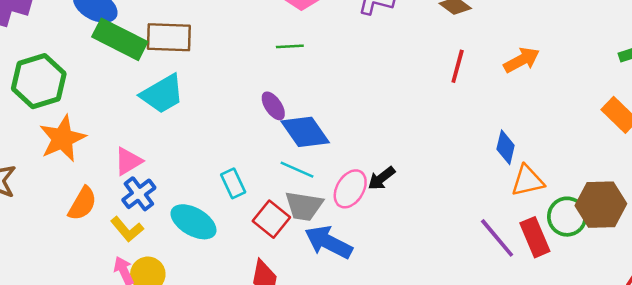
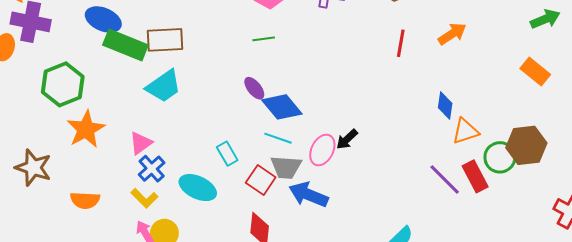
orange semicircle: (82, 204) -> (85, 200), moved, turned 68

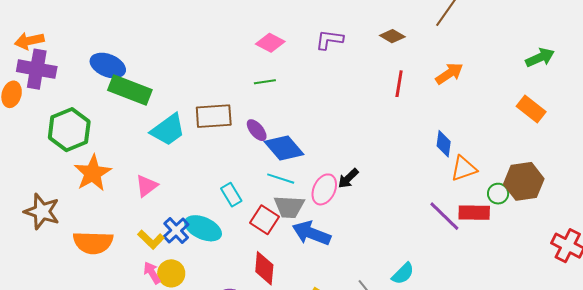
brown rectangle: (165, 40) -> (214, 116), moved
green circle: (500, 157) -> (498, 194), size x0.7
blue cross: (152, 169) -> (176, 231), moved
red rectangle: (475, 176) -> (474, 213), turned -60
orange semicircle: (85, 200) -> (93, 243), size x1.4

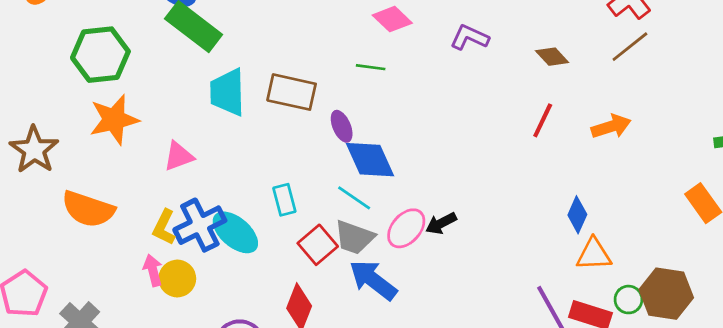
cyan trapezoid: (168, 130) -> (228, 92), turned 108
blue cross: (176, 231) -> (200, 225), size x1.4
yellow L-shape: (151, 240) -> (164, 227), turned 56

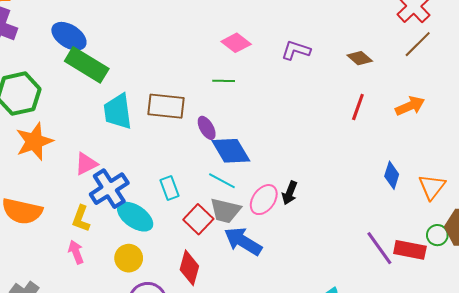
black arrow: (441, 223) -> (290, 193), turned -35
blue cross: (200, 225) -> (109, 189), moved
orange triangle: (594, 254) -> (432, 187), moved, turned -44
yellow circle: (177, 278) -> (129, 258), moved

